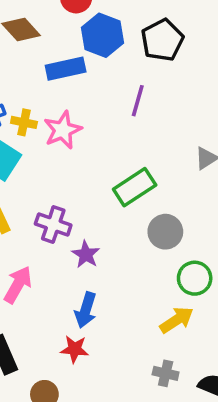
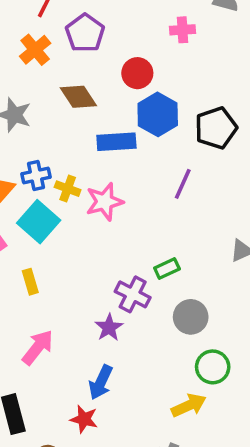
green rectangle: (135, 187) -> (167, 269), size x0.6
purple cross: (53, 225) -> (133, 294), moved

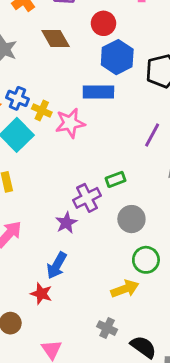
blue rectangle: (116, 142) -> (98, 92), moved
blue cross: (36, 176) -> (17, 98), turned 30
purple line: (183, 184) -> (152, 135), moved
purple cross: (133, 294) -> (87, 198), turned 32

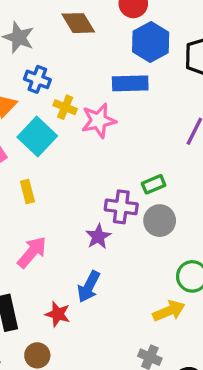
blue cross: (17, 98) -> (37, 79), moved
purple cross: (87, 198) -> (121, 207), turned 36
gray circle: (131, 219) -> (160, 221), moved
red star: (41, 294) -> (58, 314), moved

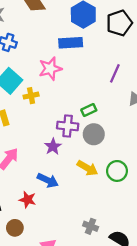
yellow cross: (65, 107) -> (31, 96), moved, turned -32
blue arrow: (89, 287) -> (48, 180), turned -90
yellow arrow: (169, 311) -> (87, 168), moved, turned 55

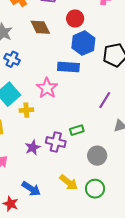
pink star: (50, 69) -> (47, 88), turned -30
gray circle: (94, 134) -> (97, 156), moved
purple star: (53, 146) -> (33, 147), moved

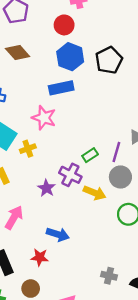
red circle: (75, 19) -> (64, 25), moved
purple line: (105, 100) -> (116, 152), moved
purple cross: (56, 142) -> (70, 175), turned 30
yellow arrow: (69, 182) -> (95, 193), moved

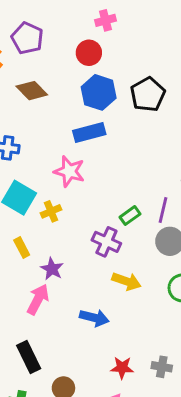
purple star: (46, 188) -> (52, 269), moved
yellow arrow: (95, 193) -> (126, 281), moved
red star: (40, 257) -> (122, 368), moved

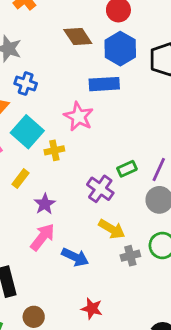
brown diamond: (32, 91) -> (78, 37), moved
yellow rectangle: (22, 247) -> (21, 179), turned 54
pink arrow: (38, 299) -> (43, 237), moved
gray cross: (162, 367) -> (130, 256), moved, turned -36

